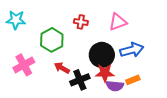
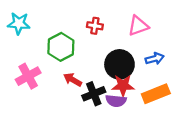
blue arrow: (132, 50) -> (155, 59), size x0.7
orange rectangle: (133, 80) -> (156, 94), size x1.6
purple semicircle: (115, 86) -> (116, 101), moved

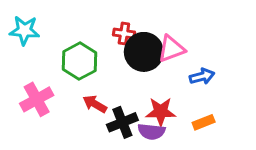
pink triangle: (138, 26) -> (171, 49), moved
black circle: (119, 64) -> (144, 52), moved
orange rectangle: (156, 94) -> (204, 122), size x0.6

